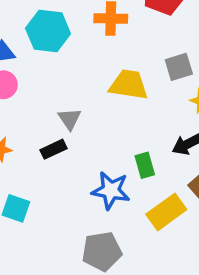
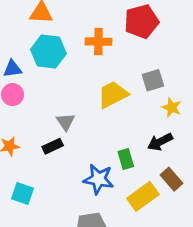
yellow trapezoid: (129, 85) -> (113, 95), turned -36

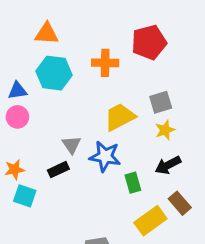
yellow star: (172, 107) -> (165, 130), moved, turned 30
blue star: (98, 179) -> (105, 156), moved
cyan square: (23, 193) -> (25, 196), moved

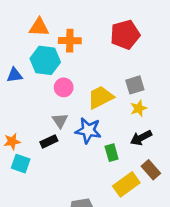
orange cross: (105, 63) -> (70, 41), moved
pink circle: (17, 117) -> (64, 87), moved

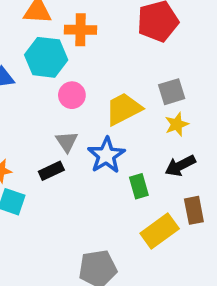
blue star: (88, 130) -> (106, 155), turned 30
brown rectangle: (151, 170) -> (194, 210), turned 30

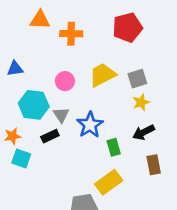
cyan hexagon: (46, 57) -> (34, 105), moved
yellow trapezoid: (123, 109) -> (102, 75), moved
yellow rectangle: (160, 231) -> (109, 182), moved

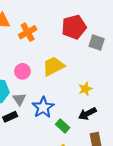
orange cross: (71, 34) -> (28, 32), turned -30
gray square: (137, 79) -> (97, 42), moved, turned 35
green rectangle: (114, 147) -> (63, 126), turned -32

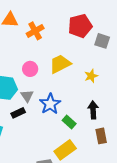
yellow star: (85, 89) -> (91, 76), moved
black arrow: (87, 114) -> (93, 110), turned 114

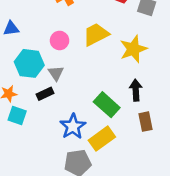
yellow star: (91, 76) -> (133, 49), size x1.6
blue star: (50, 104) -> (73, 126), moved
green rectangle: (69, 122) -> (107, 105), size x1.5

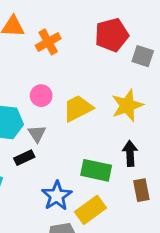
yellow trapezoid: (96, 34) -> (78, 108), moved
green rectangle: (107, 105) -> (96, 170), turned -30

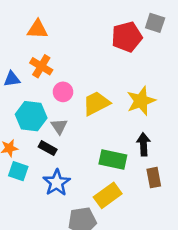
orange cross: (48, 42) -> (41, 66), moved, turned -30
gray square: (143, 56) -> (155, 23), moved
black rectangle: (24, 158) -> (48, 148), turned 54
blue star: (57, 196) -> (57, 183), moved

